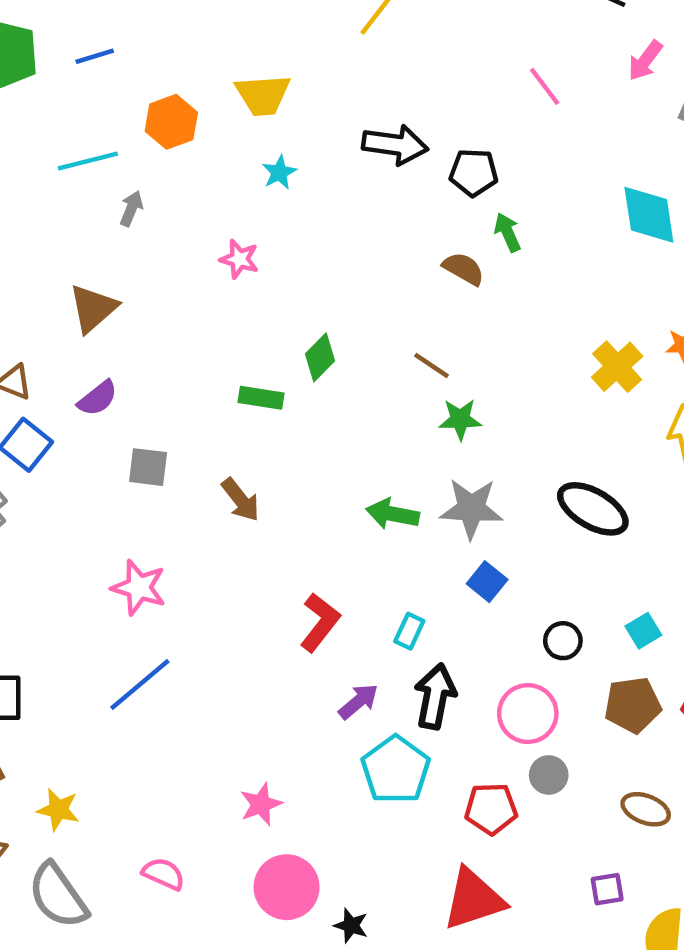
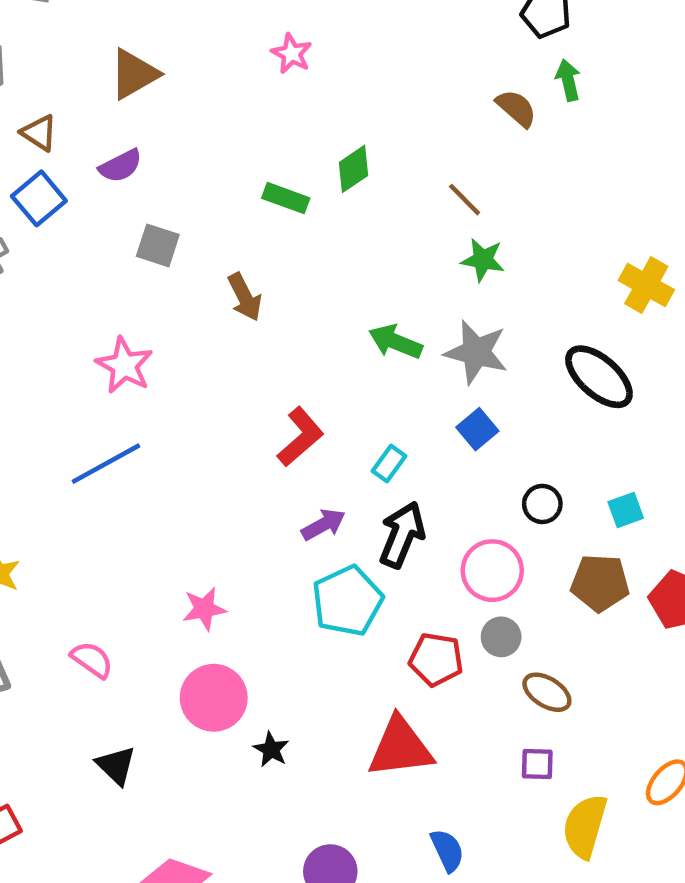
yellow cross: (617, 367) -> (646, 285), moved, turned -30
brown ellipse: (646, 809) -> (547, 692), moved

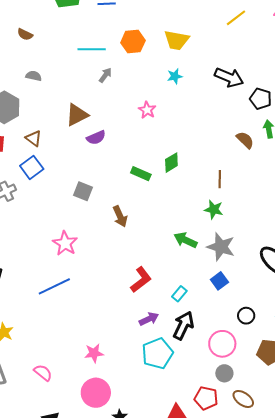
purple semicircle: (121, 166) -> (96, 138), moved
brown line: (465, 200) -> (220, 179), turned 42
green star: (483, 260) -> (214, 210), moved
red pentagon: (436, 659) -> (206, 398), moved

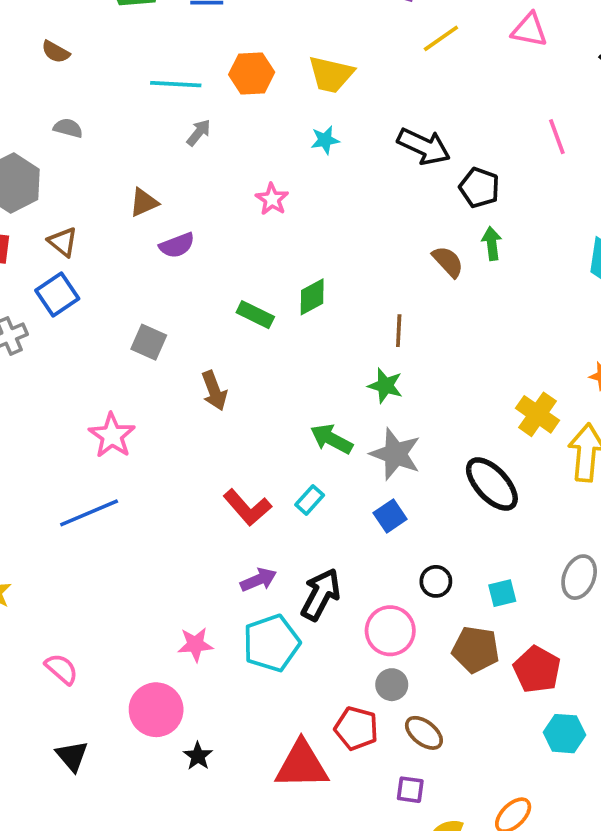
brown triangle: (77, 115) -> (144, 202), size x0.7
red L-shape: (141, 280) -> (247, 507), turned 84
cyan rectangle: (179, 294) -> (310, 500), moved
pink star: (94, 353) -> (195, 644), moved

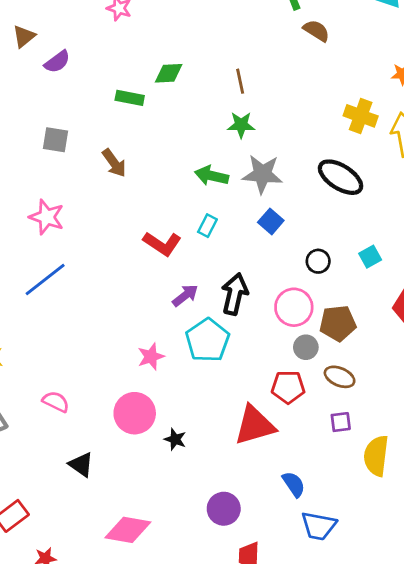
brown semicircle: (448, 262) -> (316, 31), moved
green diamond: (312, 297) -> (169, 73), turned 40
brown pentagon: (476, 649) -> (338, 323), moved

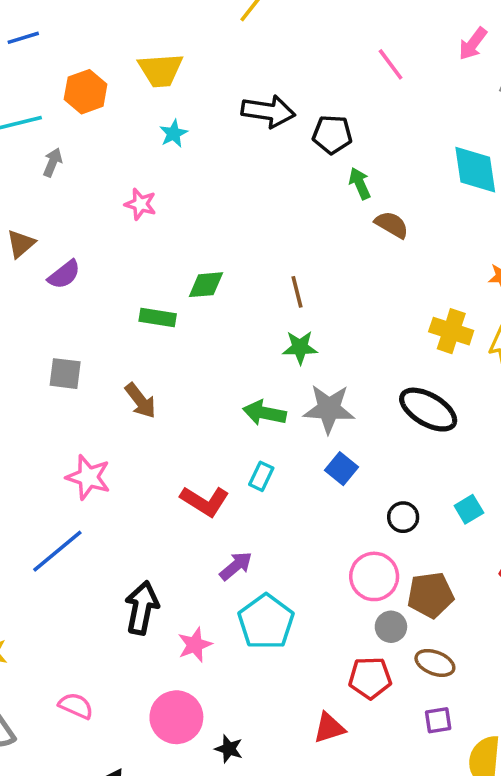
pink star: (47, 217) -> (88, 477), moved
black arrow: (235, 294) -> (142, 608), moved
red triangle: (255, 425) -> (329, 728), size x0.6

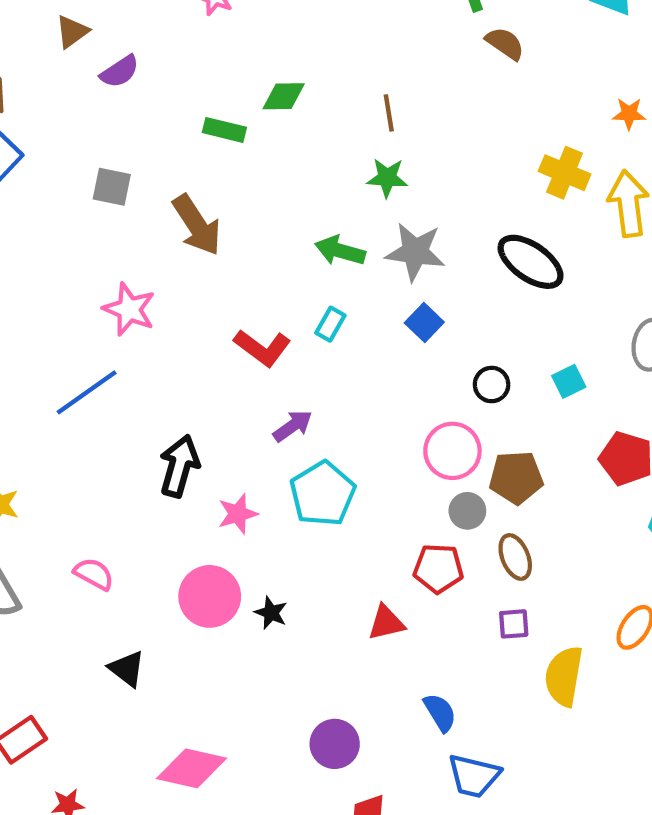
brown arrow: (140, 401) -> (197, 225), size x1.4
brown ellipse: (435, 663) -> (515, 557), turned 42
black star: (229, 749) -> (271, 613), moved

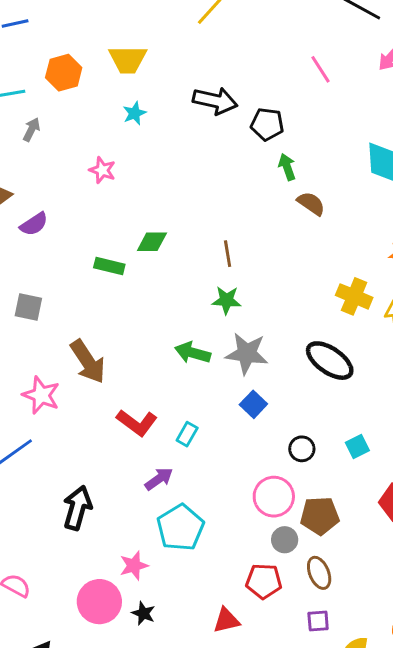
brown arrow: (197, 225) -> (88, 362), moved
cyan rectangle: (330, 324) -> (187, 434), moved
pink star: (238, 514) -> (134, 566), moved

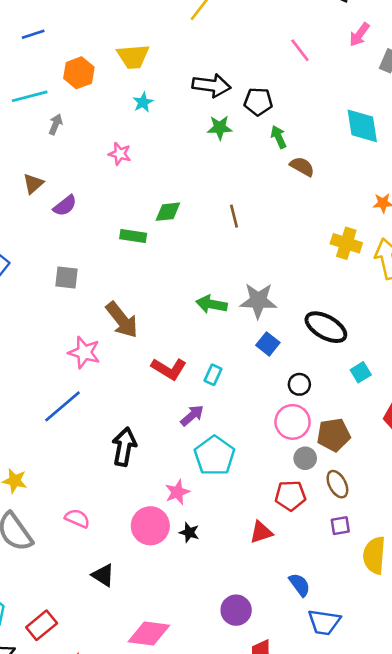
green star: (226, 300) -> (220, 128), moved
black ellipse: (330, 361) -> (326, 327), moved
black circle: (302, 449) -> (299, 384), moved

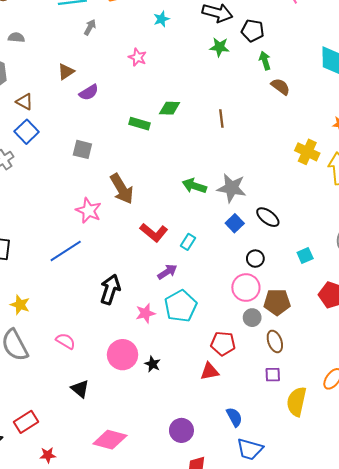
black ellipse: (326, 327) -> (268, 217), moved, size x0.7
pink star: (177, 492) -> (145, 313), moved
red pentagon: (290, 496) -> (223, 343), moved

